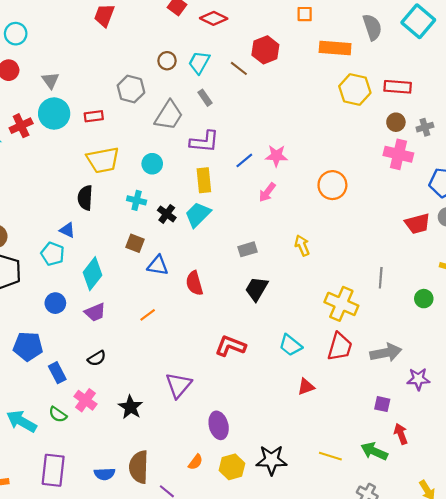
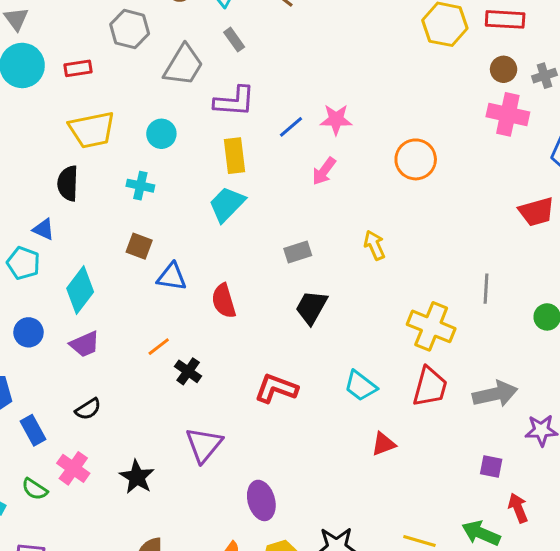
black cross: (167, 214) -> (188, 371), moved

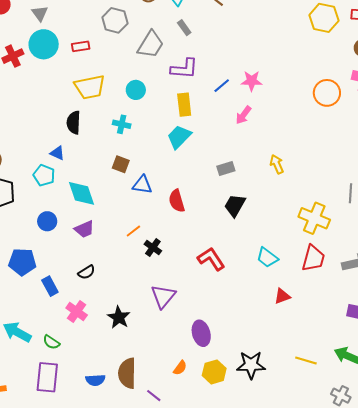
orange circle: (416, 159) -> (327, 93), moved
cyan diamond: (80, 290) -> (81, 193), turned -56
red L-shape: (276, 388) -> (211, 259), turned 36
green semicircle: (35, 489) -> (51, 342), moved

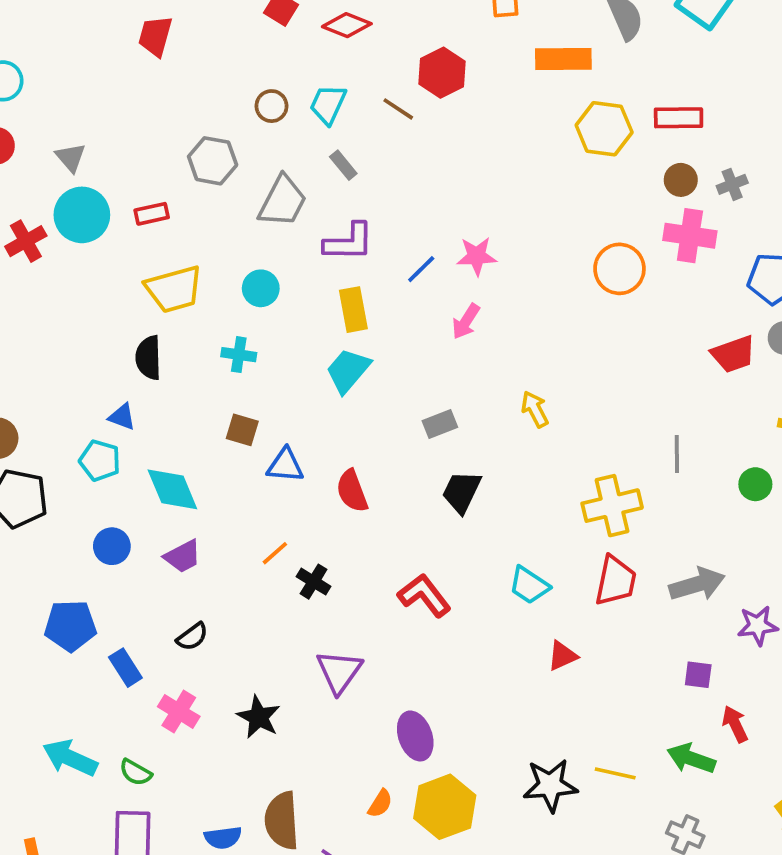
yellow cross: (314, 218) -> (612, 506), turned -32
black star: (251, 365) -> (550, 785), moved
yellow hexagon: (214, 372) -> (445, 807), size x1.4

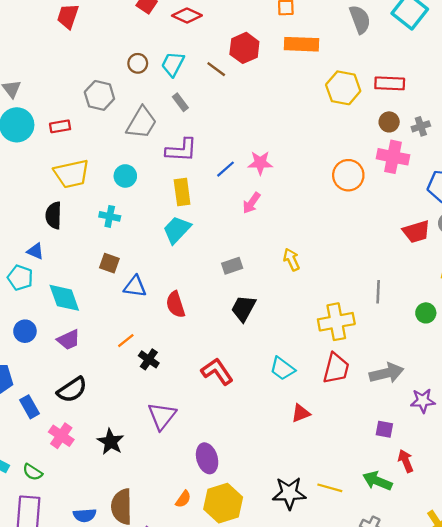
orange rectangle: (563, 59) -> (301, 44), moved
black semicircle: (192, 637) -> (72, 390), size x1.5

